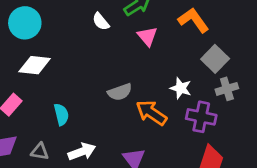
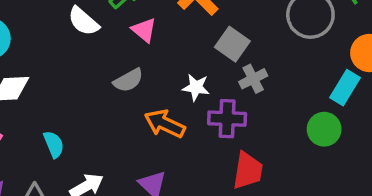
white semicircle: (101, 22) -> (83, 21), size x1.4
gray semicircle: (120, 92) -> (128, 80), moved

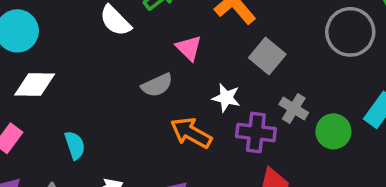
pink triangle: (144, 30) -> (189, 48), moved
gray cross: (253, 79) -> (294, 108), moved, turned -36
green circle: (324, 129) -> (333, 131), moved

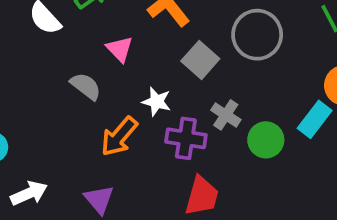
gray circle: (350, 32) -> (257, 35), moved
gray semicircle: (157, 85) -> (86, 86), turned -120
orange arrow: (191, 133) -> (119, 136), turned -81

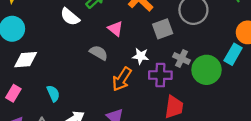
gray square: (200, 60) -> (163, 29), turned 36
green circle: (266, 140) -> (207, 70), size x1.4

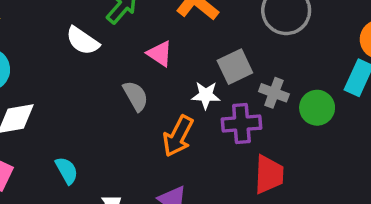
gray square: (163, 29) -> (235, 67), moved
gray semicircle: (99, 53) -> (136, 96), turned 36
green circle: (207, 70) -> (317, 108), size x0.7

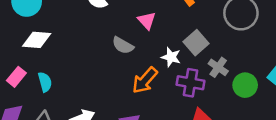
gray square: (235, 67) -> (196, 43), turned -30
gray semicircle: (136, 96) -> (123, 45), turned 135
cyan semicircle: (67, 170) -> (45, 82), moved

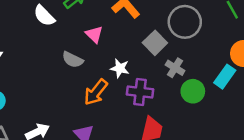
gray square: (196, 43) -> (155, 43), moved
gray cross: (218, 67) -> (175, 68), moved

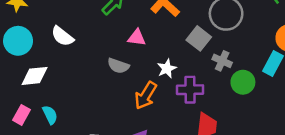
white semicircle: (44, 16) -> (62, 36), moved
pink triangle: (94, 34) -> (137, 38), turned -30
white star: (120, 68) -> (167, 68), turned -30

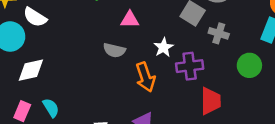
white semicircle: (62, 36) -> (35, 17), moved
green circle: (243, 82) -> (249, 65), moved
orange arrow: (146, 95) -> (145, 77), turned -44

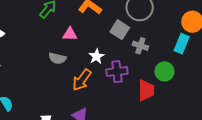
orange arrow: (145, 77) -> (82, 80), turned 55
red trapezoid: (211, 101) -> (146, 90), moved

